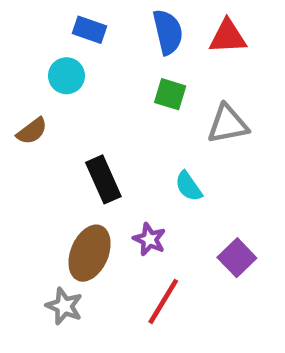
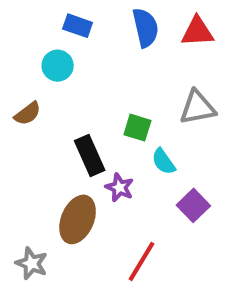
green square: (170, 94) -> (137, 128), moved
purple star: (149, 239) -> (120, 187), moved
purple square: (237, 258) -> (193, 205), moved
gray star: (64, 306) -> (32, 263), moved

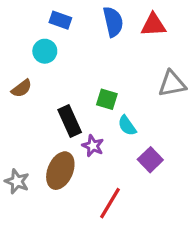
gray triangle: (197, 108) -> (172, 84), moved
gray star: (32, 263) -> (17, 181), moved

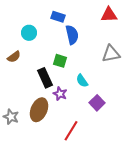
blue rectangle: (60, 20) -> (58, 17), moved
blue semicircle: (113, 22) -> (72, 35), moved
red triangle: (153, 25) -> (109, 15), moved
green square: (107, 99) -> (60, 61), moved

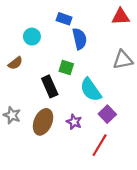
cyan semicircle: (82, 81) -> (91, 90), size x1.6
purple star: (60, 94) -> (74, 122), moved
gray star: (11, 117) -> (12, 115), moved
red line: (71, 131) -> (100, 145), moved

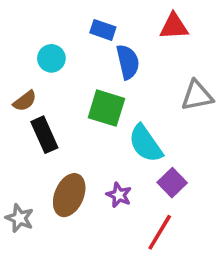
red triangle: (121, 17) -> (174, 26), moved
green square: (66, 68) -> (106, 108), size x1.5
black rectangle: (50, 86) -> (44, 135), moved
gray star: (12, 115) -> (19, 218), moved

